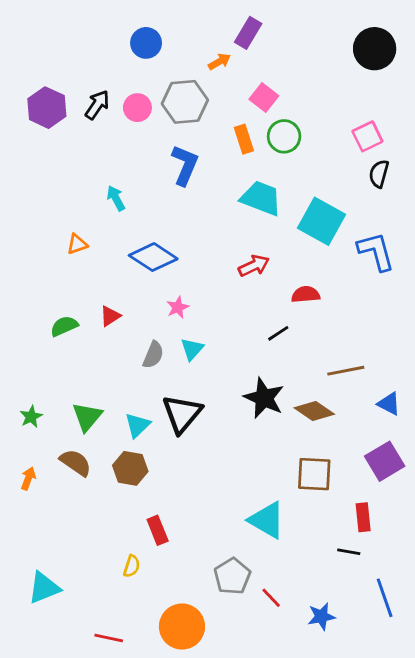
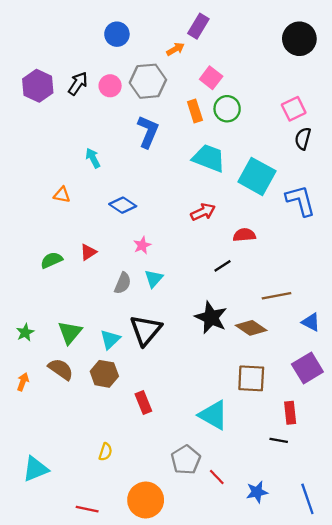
orange triangle: (77, 244) -> (62, 195), turned 30
blue diamond: (153, 257) -> (123, 205), size x0.7
red rectangle: (158, 530) -> (143, 402), moved
blue line: (385, 598) -> (307, 499), moved

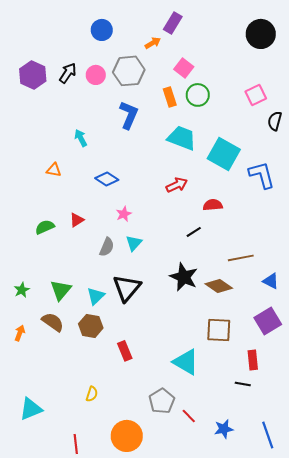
black semicircle: (303, 139) -> (275, 121), moved
red line: (87, 509) -> (76, 444), turned 72

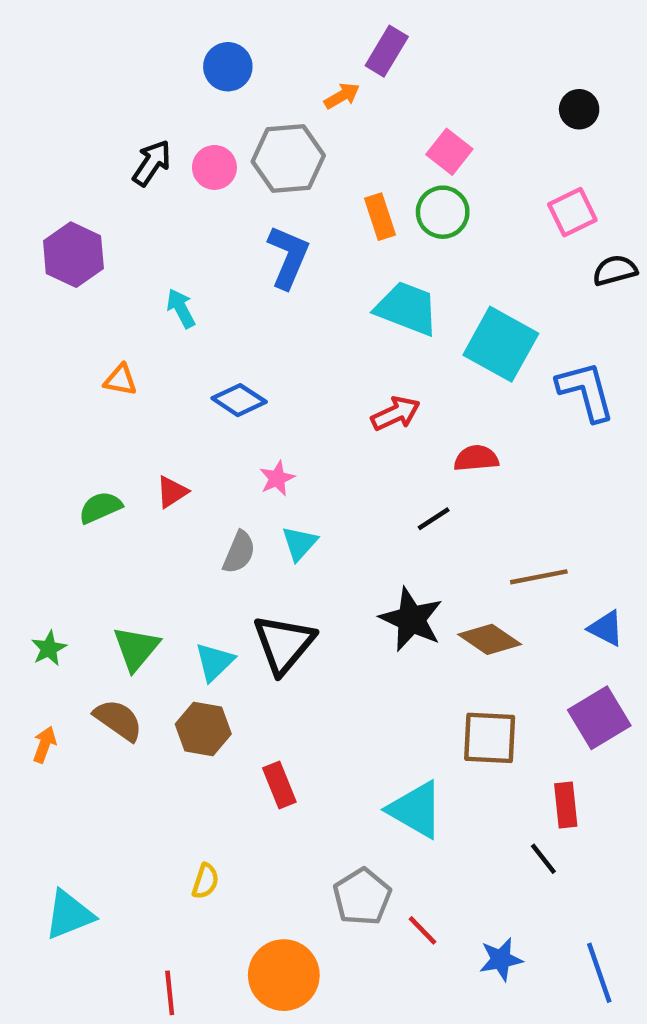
black circle: (261, 34) -> (579, 109), moved, size x0.6
pink square: (184, 68) -> (449, 152), moved
purple hexagon: (33, 75) -> (73, 255), moved
black semicircle: (275, 121) -> (615, 270), turned 60
black line: (243, 384) -> (543, 859), turned 42

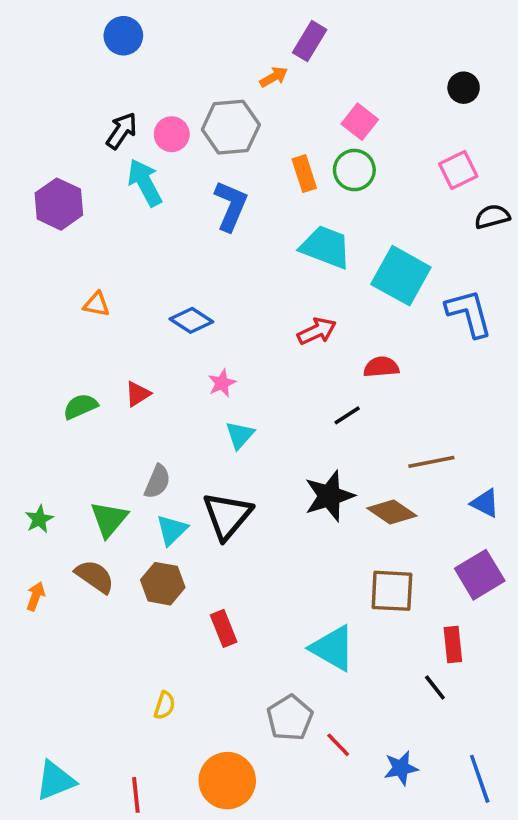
blue circle: (228, 67) -> (123, 36), moved
cyan arrow: (181, 308) -> (145, 183), moved, size x1.5
gray semicircle: (239, 552) -> (157, 482), moved
black star: (411, 619) -> (329, 496), turned 30
cyan triangle: (69, 915) -> (55, 781), moved

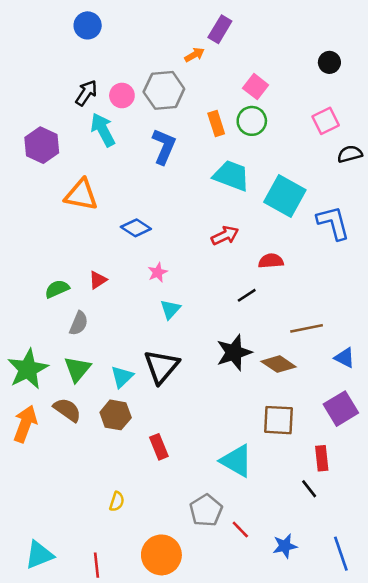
orange triangle: (97, 304) -> (81, 195), moved, size x1.8
gray semicircle: (157, 482) -> (79, 323), moved
green star: (39, 519) -> (28, 369), size x2.0
orange arrow: (36, 596) -> (25, 424), size x1.8

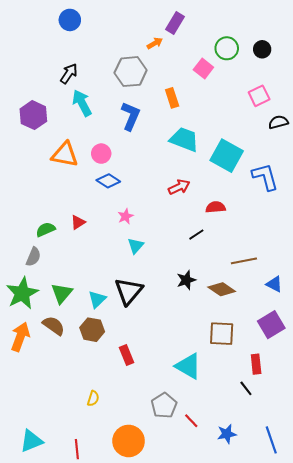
pink circle: (122, 95) -> (101, 154), moved
green circle: (252, 121) -> (227, 48), moved
gray semicircle: (79, 323) -> (33, 257), moved
black star: (234, 353) -> (186, 280), size x0.7

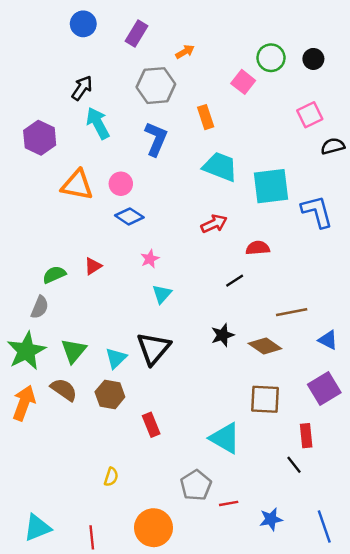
purple rectangle: (175, 23) -> (137, 34), moved
cyan square: (227, 156) -> (271, 186), turned -36
red line: (191, 421) -> (229, 503), turned -56

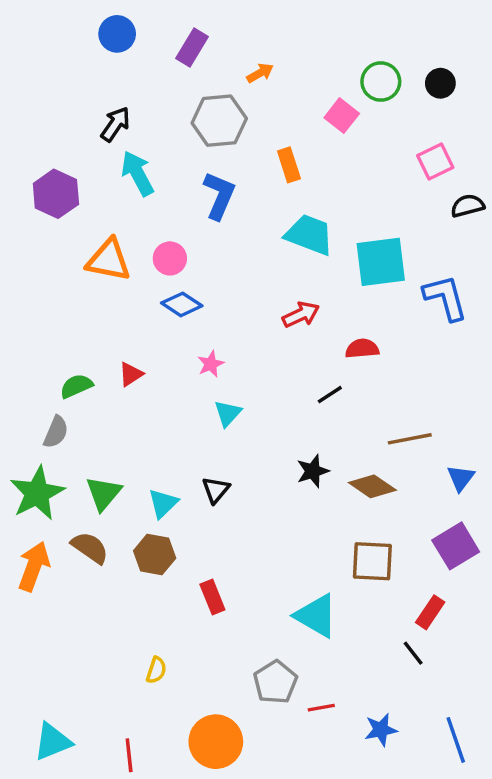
blue triangle: (328, 340) -> (461, 478), turned 40
black triangle: (154, 348) -> (216, 490), size x0.6
red rectangle: (306, 436) -> (430, 612), turned 40

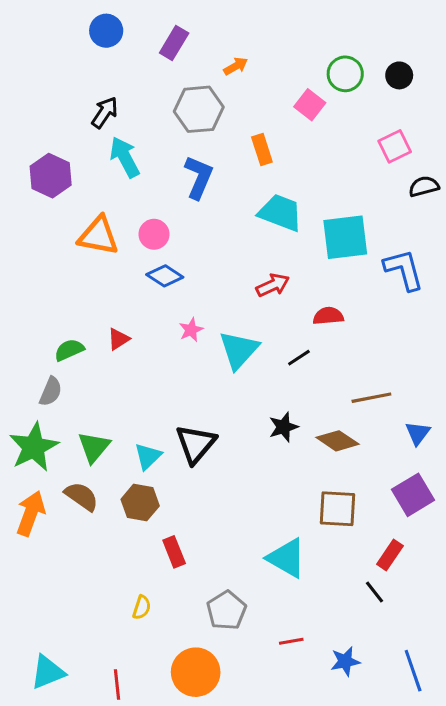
cyan triangle: (228, 413) -> (239, 350), moved, size x1.6
black triangle: (216, 490) -> (196, 444), size x1.6
red rectangle: (212, 597) -> (174, 552), moved
gray pentagon: (275, 682) -> (226, 610), moved

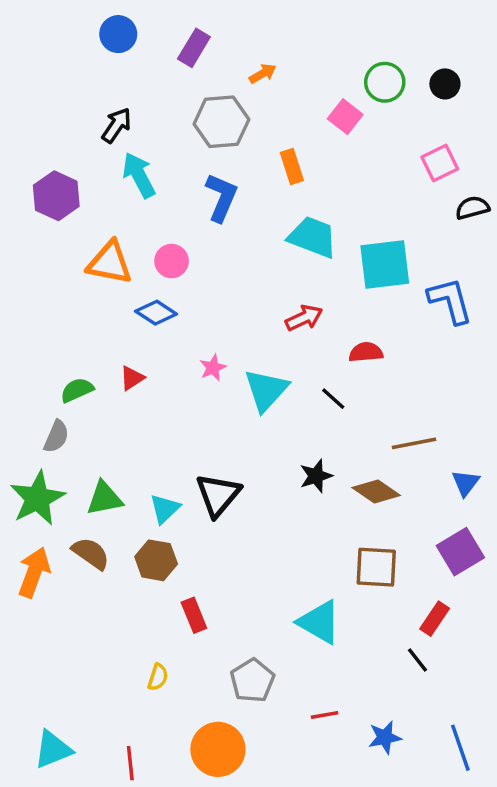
blue diamond: (165, 276) -> (156, 313), moved
black line: (299, 358) -> (333, 399), turned 75
green triangle: (94, 447) -> (104, 498), turned 39

